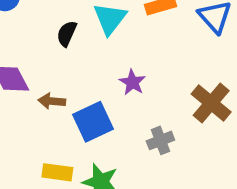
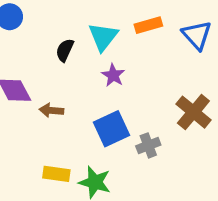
purple star: (132, 82) -> (113, 75), moved
blue square: (93, 122) -> (112, 129), moved

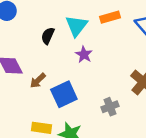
brown arrow: (51, 110) -> (38, 81), turned -49
blue square: (112, 129) -> (64, 94), moved

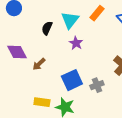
orange rectangle: (110, 17) -> (97, 13), turned -35
blue square: (64, 94) -> (72, 80), moved

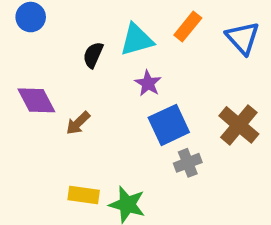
cyan triangle: (70, 20) -> (137, 40), turned 36
blue square: (72, 80) -> (169, 125), moved

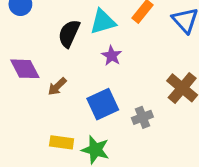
black semicircle: (93, 55) -> (69, 34), size x1.4
blue square: (169, 125) -> (103, 104), moved

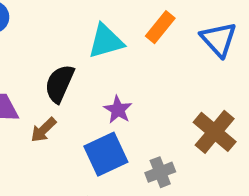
black semicircle: (69, 34) -> (59, 84), moved
purple star: (112, 56) -> (118, 110), moved

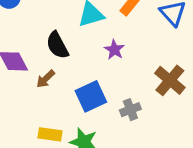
black semicircle: (59, 84) -> (57, 45), turned -52
purple star: (118, 110) -> (114, 50), moved

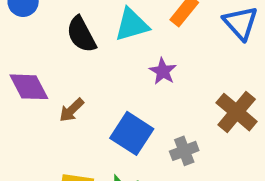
black semicircle: (57, 45) -> (81, 34), moved
blue square: (91, 96) -> (132, 133), turned -32

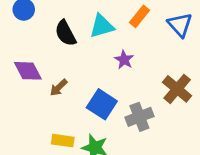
gray cross: (184, 151) -> (139, 117), size x1.4

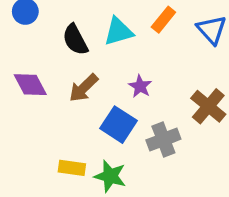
purple star: (124, 60) -> (140, 86), moved
brown arrow: (59, 88) -> (84, 88), moved, size x1.4

